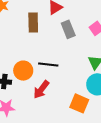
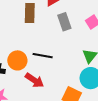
red arrow: (41, 89) -> (34, 80), turned -96

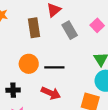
orange circle: (17, 60) -> (29, 64), moved

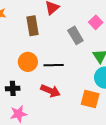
gray rectangle: (70, 30) -> (75, 35), moved

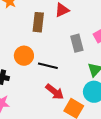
red arrow: (50, 91) -> (55, 92), moved

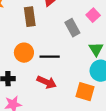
red arrow: (55, 92) -> (47, 82), moved

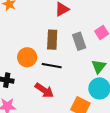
brown rectangle: (30, 17) -> (52, 40), moved

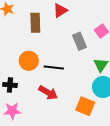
brown rectangle: (52, 40) -> (35, 23), moved

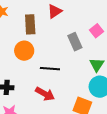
orange circle: (29, 61) -> (24, 51), moved

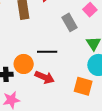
orange circle: (24, 51) -> (24, 64), moved

